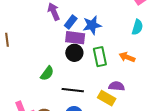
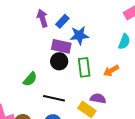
blue rectangle: (71, 22) -> (62, 21), moved
orange arrow: (127, 57) -> (111, 71), turned -56

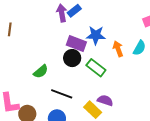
blue rectangle: (62, 21) -> (74, 11), moved
green rectangle: (84, 67) -> (96, 68), turned -54
orange arrow: (111, 71) -> (118, 49), moved, turned 91

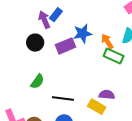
purple rectangle: (76, 43) -> (66, 46), turned -30
black circle: (72, 58) -> (35, 43), moved
green rectangle: (96, 68) -> (114, 56), moved

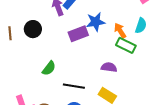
black circle: (35, 43) -> (33, 29), moved
purple semicircle: (107, 95) -> (109, 67), moved

